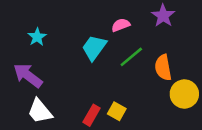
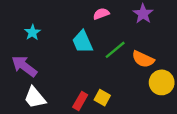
pink semicircle: (121, 25) -> (101, 14), moved
cyan trapezoid: (94, 48) -> (83, 42), turned -60
orange semicircle: (163, 67) -> (143, 59), turned -55

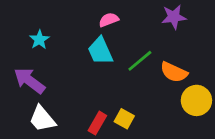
pink semicircle: (101, 14) -> (109, 20), moved
purple star: (143, 14) -> (174, 17), turned 30

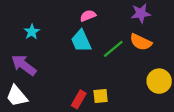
orange semicircle: (174, 72) -> (141, 42), moved
white trapezoid: (42, 119) -> (17, 96), moved
yellow square: (124, 119) -> (101, 96), turned -35

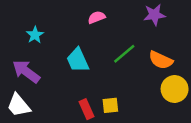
cyan trapezoid: (81, 41) -> (78, 60), moved
orange semicircle: (141, 42) -> (161, 60), moved
red rectangle: (79, 99) -> (87, 109), turned -54

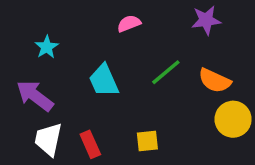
white trapezoid: (19, 105) -> (48, 139), moved, turned 52
red rectangle: (87, 109) -> (90, 144), moved

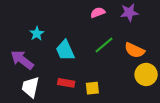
pink semicircle: (129, 23) -> (98, 12), moved
cyan star: (47, 47) -> (37, 33), moved
red rectangle: (90, 144) -> (66, 83), moved, turned -56

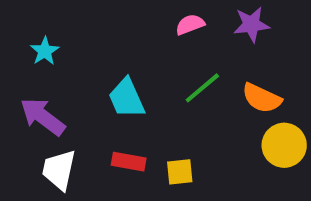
cyan star: (37, 33) -> (45, 51), moved

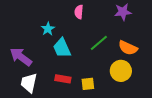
pink semicircle: (190, 24) -> (79, 12), moved, turned -64
cyan star: (45, 51) -> (48, 29), moved
yellow circle: (284, 145) -> (121, 71), moved

